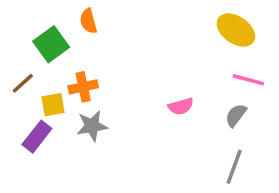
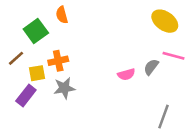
gray semicircle: (236, 115) -> (151, 67), moved

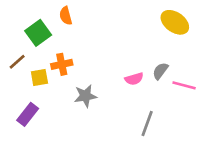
pink line: (173, 56) -> (184, 85), moved
gray star: (64, 88) -> (85, 96), moved
purple rectangle: (26, 95) -> (28, 114), moved
gray line: (164, 117) -> (147, 124), moved

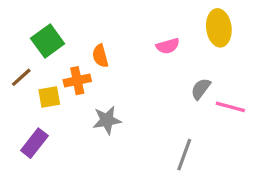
orange semicircle: (66, 16) -> (100, 56), moved
yellow ellipse: (175, 22) -> (219, 28), turned 48
pink semicircle: (134, 79) -> (168, 46), moved

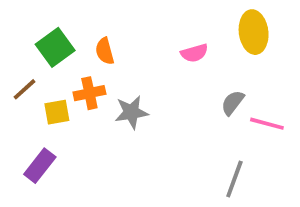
orange semicircle: (100, 56) -> (105, 51), moved
gray star: (107, 120) -> (131, 112), moved
gray line: (184, 155) -> (234, 179), moved

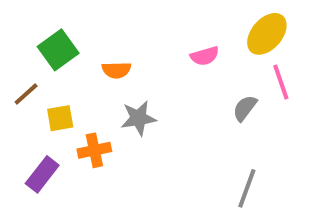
yellow ellipse: (254, 32) -> (267, 34), turned 48
orange semicircle: (105, 51) -> (116, 70), moved, turned -76
orange cross: (89, 93) -> (94, 150), moved
pink line: (267, 124) -> (281, 82), moved, turned 56

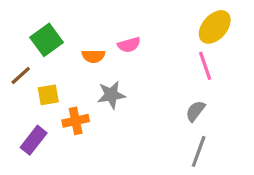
pink semicircle: (205, 56) -> (129, 45), moved
pink line: (281, 82) -> (205, 66), moved
gray semicircle: (245, 108) -> (195, 111), moved

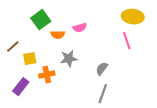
yellow ellipse: (215, 27) -> (133, 17), turned 55
green square: (47, 40) -> (41, 20), moved
gray semicircle: (195, 111) -> (102, 69), moved
gray line: (199, 151) -> (103, 94), moved

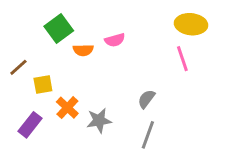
gray star: (69, 59) -> (99, 121), moved
orange cross: (47, 75) -> (67, 108), turned -35

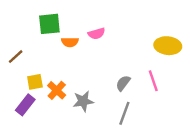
yellow ellipse: (191, 24) -> (168, 46), moved
green square: (59, 28) -> (49, 24), turned 30
pink line: (182, 59) -> (153, 81), moved
yellow square: (43, 85) -> (35, 82), moved

